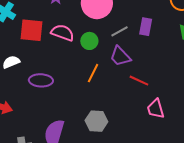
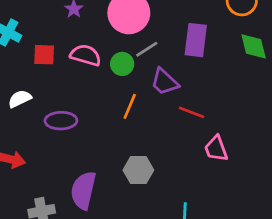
purple rectangle: (146, 27) -> (196, 40), size x1.4
red square: (32, 30) -> (44, 55), size x0.7
gray line: (120, 31) -> (147, 49), moved

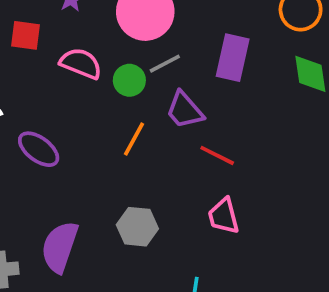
red square: (44, 55) -> (26, 35), moved
purple ellipse: (61, 121) -> (39, 149), turned 32
pink trapezoid: (216, 149) -> (224, 216), moved

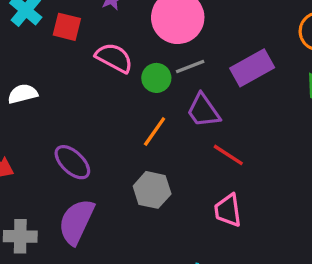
purple rectangle: (233, 58) -> (252, 68), turned 42
purple ellipse: (39, 149) -> (72, 162), moved
gray hexagon: (137, 227) -> (152, 190), moved

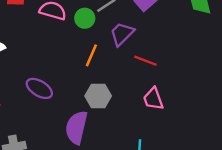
purple trapezoid: (203, 111) -> (122, 34), turned 92
purple semicircle: (76, 222) -> (76, 127), moved

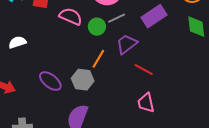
gray hexagon: (98, 96) -> (83, 80), moved

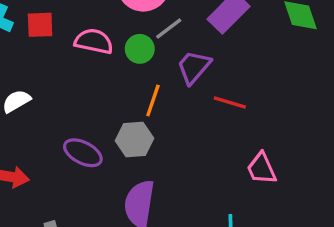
pink trapezoid: (146, 103) -> (262, 168), moved

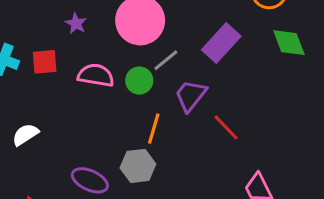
red line: (230, 102) -> (226, 127), turned 32

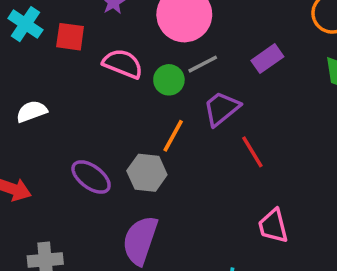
purple rectangle: (221, 43) -> (267, 59), size x0.7

